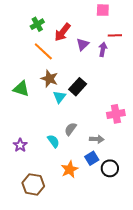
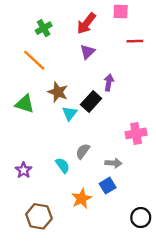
red arrow: (62, 32) -> (86, 23), moved
purple triangle: (83, 44) -> (87, 52), moved
purple arrow: (103, 49) -> (109, 83), moved
orange line: (43, 51) -> (34, 60), moved
black circle: (110, 168) -> (141, 218), moved

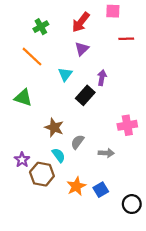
brown star: (58, 92) -> (54, 128), moved
cyan triangle: (70, 113) -> (65, 74), moved
blue square: (108, 186) -> (101, 190), moved
brown hexagon: (39, 216) -> (42, 174), moved

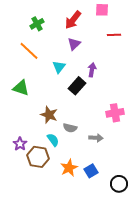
gray semicircle: (77, 142) -> (70, 128), turned -112

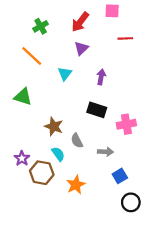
black rectangle: (77, 86) -> (97, 110), moved, turned 66
gray semicircle: (70, 128) -> (77, 141), turned 48
blue square: (91, 171) -> (120, 176), moved

